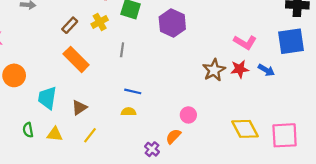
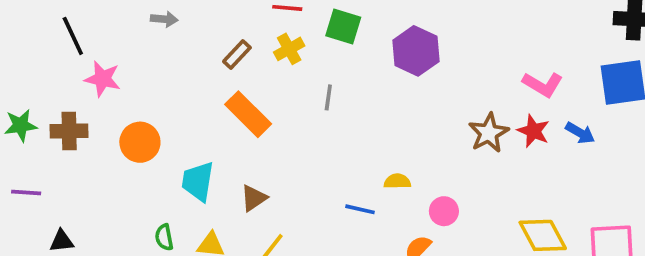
red star: (240, 69) -> (533, 131), turned 30
blue line: (133, 91) -> (360, 209), moved
yellow semicircle: (128, 112) -> (397, 181), moved

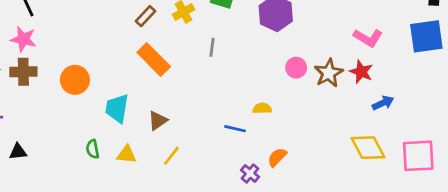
pink star: (103, 79) -> (23, 39), moved
blue arrow: (580, 133) -> (383, 103), moved, turned -55
pink circle: (444, 211) -> (296, 68), moved

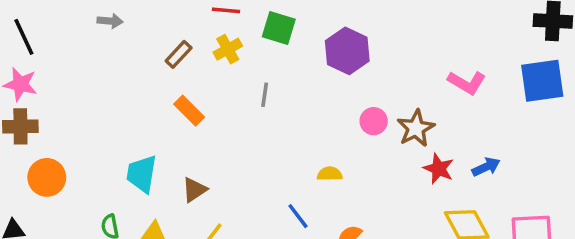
orange rectangle: (154, 59) -> (189, 111), size x0.7
red star: (361, 72) -> (439, 169), moved
orange circle: (75, 80) -> (47, 177), moved
blue line: (235, 129) -> (298, 216), moved, turned 40

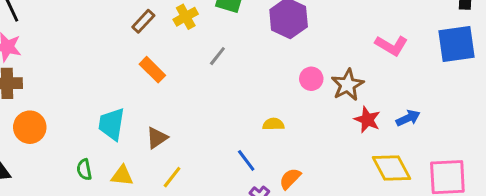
gray line: (265, 95) -> (217, 56), turned 30

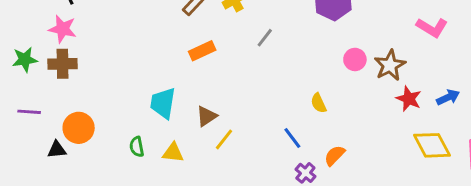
orange rectangle: (152, 70) -> (202, 51), turned -70
yellow semicircle: (273, 124) -> (319, 103), turned -114
orange circle: (30, 127) -> (79, 128), moved
yellow line: (172, 177) -> (224, 139), moved

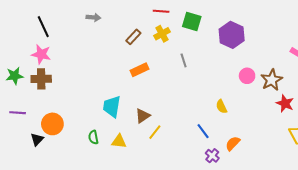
gray line: (265, 38) -> (184, 60), turned -56
black triangle: (57, 150) -> (37, 139), turned -40

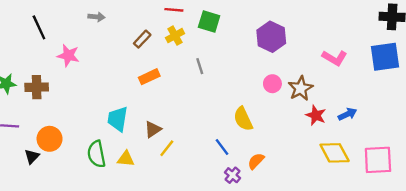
purple hexagon: (232, 35) -> (271, 37), moved
pink star: (41, 54) -> (68, 56), moved
yellow semicircle: (221, 107) -> (243, 119), size x1.5
green semicircle: (93, 137) -> (96, 154), size x1.6

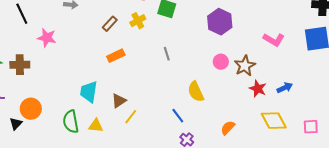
gray line: (200, 66) -> (167, 54), moved
pink square: (378, 160) -> (311, 127), size x0.6
orange semicircle: (256, 161) -> (228, 128), moved

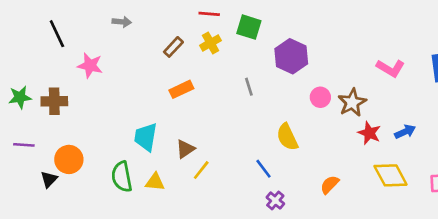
purple hexagon: (220, 22) -> (291, 56), moved

